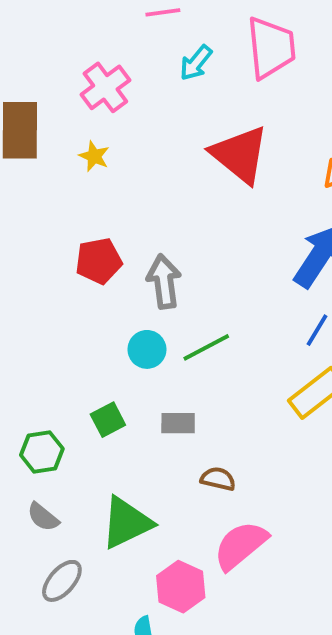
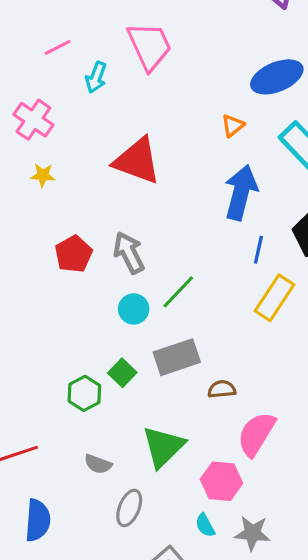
red triangle: (240, 155) -> (137, 161), moved
gray rectangle: (178, 423) -> (177, 357), size x1.6
green hexagon: (42, 452) -> (84, 393), moved

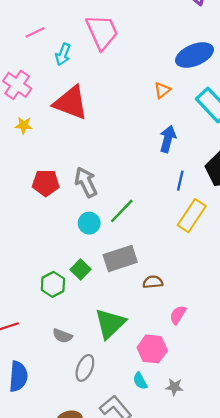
red triangle: (137, 161) -> (71, 103), moved
blue arrow: (241, 192) -> (168, 139), size x0.7
red pentagon: (74, 254) -> (46, 183), turned 30
pink semicircle: (256, 434) -> (178, 315), size x0.6
gray star: (252, 533) -> (174, 387), size x0.7

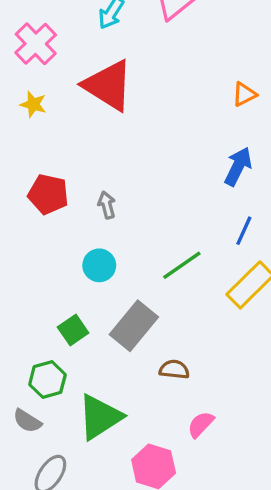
gray arrow: (86, 182) -> (107, 205), size x0.6
green line: (122, 211) -> (182, 265), moved
gray rectangle: (120, 258) -> (134, 326), turned -44
green hexagon: (53, 284) -> (47, 380), moved

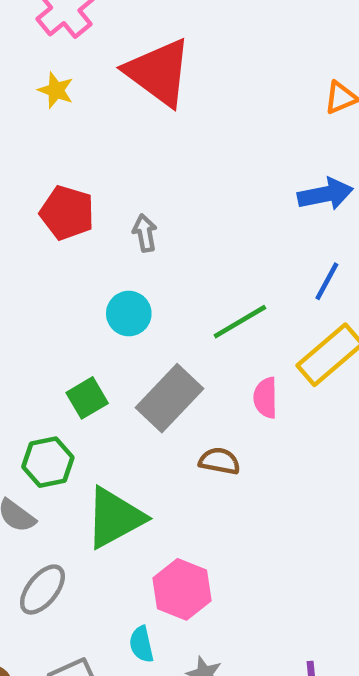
blue arrow: (238, 166) -> (325, 194), turned 48
pink semicircle: (201, 424) -> (266, 398), moved, turned -48

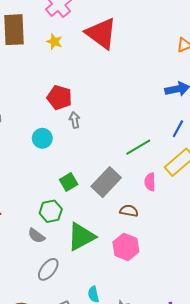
gray arrow: (145, 233) -> (75, 120), moved
cyan circle: (129, 314) -> (42, 138), moved
pink hexagon: (182, 589) -> (126, 247), moved

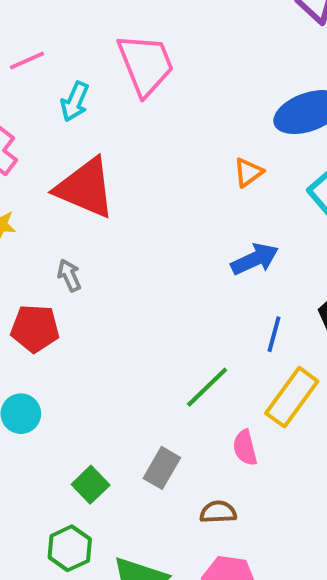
gray arrow: (75, 120) -> (69, 275), moved
gray rectangle: (106, 182) -> (162, 468), size x0.7

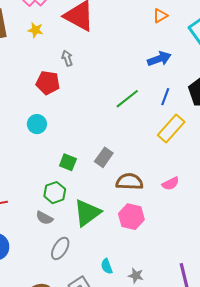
green line: (207, 387) -> (127, 99), moved
pink semicircle: (245, 448) -> (171, 184), moved, turned -108
green square: (91, 485) -> (68, 162), turned -30
brown semicircle: (218, 512) -> (129, 182), size x1.5

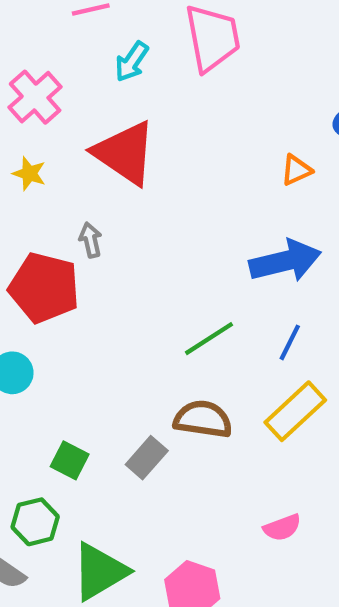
blue arrow: (159, 59) -> (285, 261), size x1.4
red pentagon: (48, 83) -> (44, 288), size x1.4
brown semicircle: (129, 182) -> (203, 419), moved

